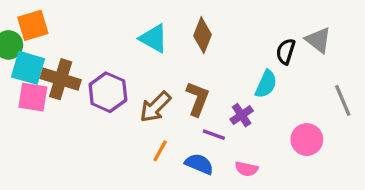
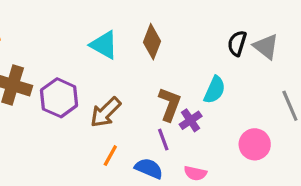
black semicircle: (286, 51) -> (237, 43), moved
brown L-shape: (198, 99) -> (170, 104), moved
purple line: (214, 135) -> (163, 140), turned 50

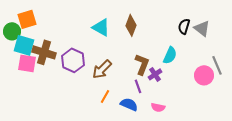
pink circle: (255, 144) -> (204, 75), moved

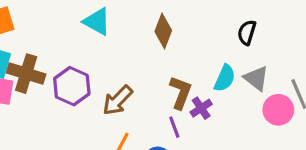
cyan triangle: (101, 27) -> (97, 21), moved
gray triangle: (202, 28) -> (256, 78), moved

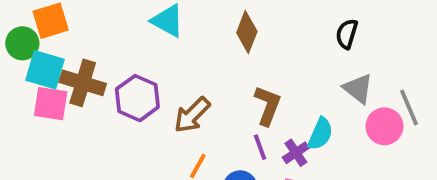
cyan semicircle: (225, 78) -> (320, 134), moved
purple cross: (201, 108) -> (296, 153), moved

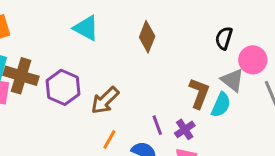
brown L-shape: (268, 106) -> (199, 93), moved
pink circle: (384, 126) -> (253, 60), moved
cyan semicircle: (320, 134) -> (221, 105), moved

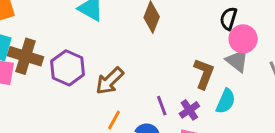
pink circle: (253, 60) -> (243, 39), moved
cyan semicircle: (221, 105) -> (226, 101), moved

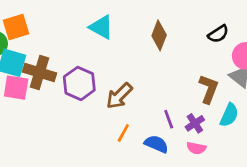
black semicircle: (229, 19) -> (218, 34), moved, turned -140

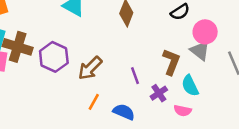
cyan semicircle: (229, 115) -> (190, 86), turned 130
purple line: (169, 119) -> (135, 76), moved
pink semicircle: (196, 148) -> (183, 111), moved

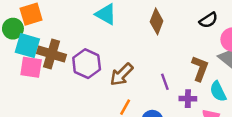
purple cross: (159, 93) -> (188, 99), turned 35

